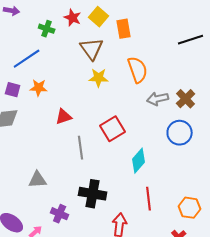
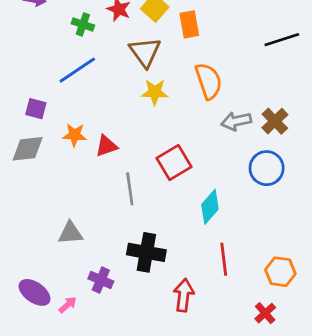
blue line: (27, 59) -> (77, 70), moved
orange star: (39, 88) -> (75, 135), moved

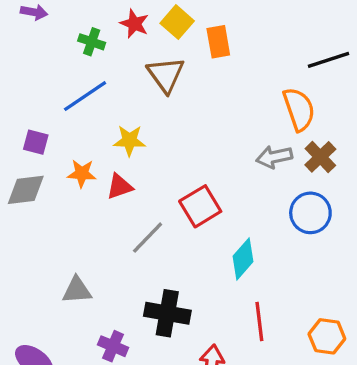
orange semicircle: (209, 81) -> (299, 109), moved
yellow star: (155, 92) -> (129, 140), moved
gray line: (130, 189) -> (148, 238), turned 52

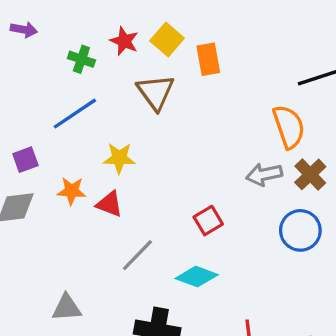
purple square: (36, 142) -> (25, 160), turned -35
red triangle: (120, 187) -> (109, 204), turned 40
red square: (200, 206) -> (208, 221), moved, size x0.7
cyan diamond: (243, 259) -> (197, 277), moved, turned 69

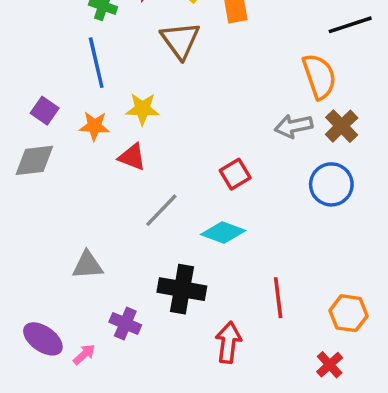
blue line: (75, 114) -> (96, 63), turned -69
purple square: (25, 160) -> (45, 111), turned -35
orange star: (72, 191) -> (94, 126), moved

